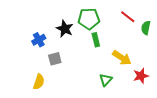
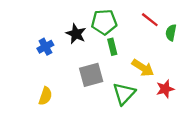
gray square: (55, 59) -> (91, 75), moved, size x1.5
green triangle: (106, 80) -> (124, 94), size x1.5

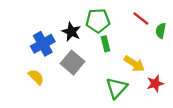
blue cross: (45, 47) -> (43, 44), size x1.5
gray square: (91, 75) -> (72, 63), moved, turned -35
yellow semicircle: (45, 96) -> (36, 77), moved, turned -63

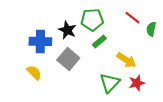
blue cross: (43, 44) -> (40, 41), turned 30
green rectangle: (106, 44) -> (99, 41), turned 64
red star: (155, 84) -> (137, 83), moved

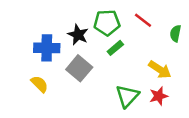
red line: (133, 18) -> (143, 20), moved
yellow arrow: (126, 60) -> (160, 70), moved

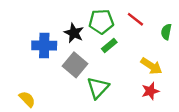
yellow semicircle: (40, 84) -> (27, 99), moved
green triangle: (127, 96) -> (98, 88), moved

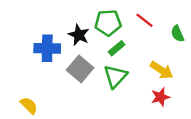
green semicircle: (166, 32) -> (177, 34), turned -35
green triangle: (98, 88) -> (115, 76), moved

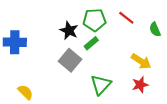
blue cross: (47, 48) -> (15, 42), moved
green rectangle: (117, 48) -> (91, 43), moved
green triangle: (115, 76) -> (101, 85), moved

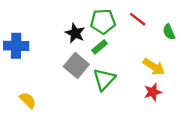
green triangle: (101, 85) -> (104, 79), moved

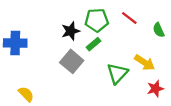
black star: (75, 33) -> (71, 31), turned 30
green triangle: (104, 79) -> (117, 73), moved
red star: (153, 92) -> (155, 89), moved

